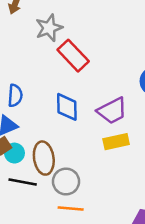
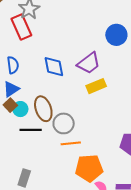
red rectangle: (73, 56) -> (21, 27), moved, turned 30

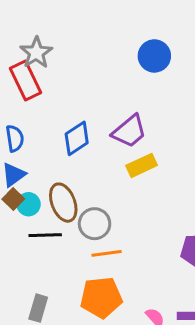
blue circle: (116, 35) -> (154, 56), moved
blue diamond: (54, 67) -> (77, 138), turned 70
orange pentagon: (89, 168) -> (101, 297), moved

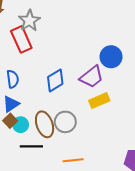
blue circle: (154, 56) -> (111, 57), moved
gray circle: (95, 224) -> (65, 122), moved

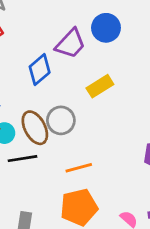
purple trapezoid: (92, 77) -> (71, 44), moved

